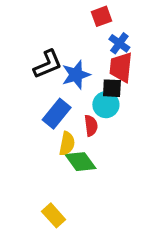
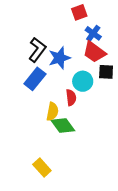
black L-shape: (48, 64) -> (37, 50), turned -30
red trapezoid: (121, 67) -> (94, 52), turned -60
black square: (112, 88) -> (106, 72), moved
blue rectangle: (57, 114) -> (35, 79), moved

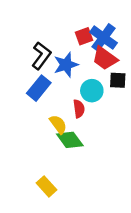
red square: (79, 12) -> (84, 36), moved
blue cross: (93, 33) -> (103, 38), size x1.5
yellow semicircle: (52, 112) -> (58, 124), turned -48

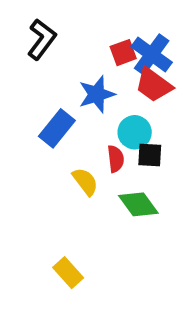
black L-shape: (41, 56) -> (42, 39), moved
black square: (118, 80) -> (150, 155), moved
green diamond: (70, 140) -> (138, 204), moved

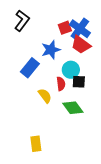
yellow rectangle: (68, 273) -> (36, 144), turned 35

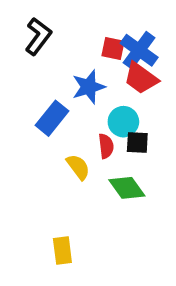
red square: (65, 28) -> (113, 49), turned 32

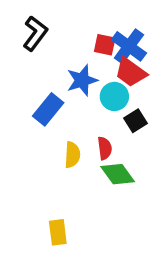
cyan circle: (123, 122) -> (114, 96), moved
black square: (137, 143) -> (135, 121), moved, turned -35
red semicircle: (106, 146) -> (105, 148), moved
yellow semicircle: (78, 167) -> (72, 155), turned 40

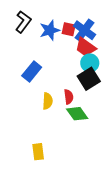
blue star: (82, 80) -> (50, 30), moved
cyan circle: (114, 96) -> (90, 63), moved
black square: (135, 121) -> (89, 79), size x1.5

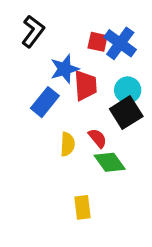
blue star: (50, 30) -> (64, 69), moved
red trapezoid: (86, 47) -> (86, 85), moved, turned -130
red semicircle: (69, 97) -> (98, 138), turned -32
yellow rectangle: (38, 152) -> (83, 207), moved

